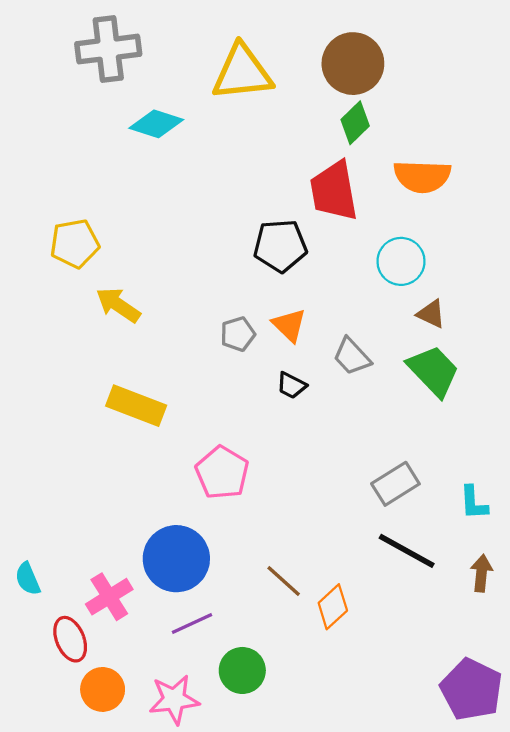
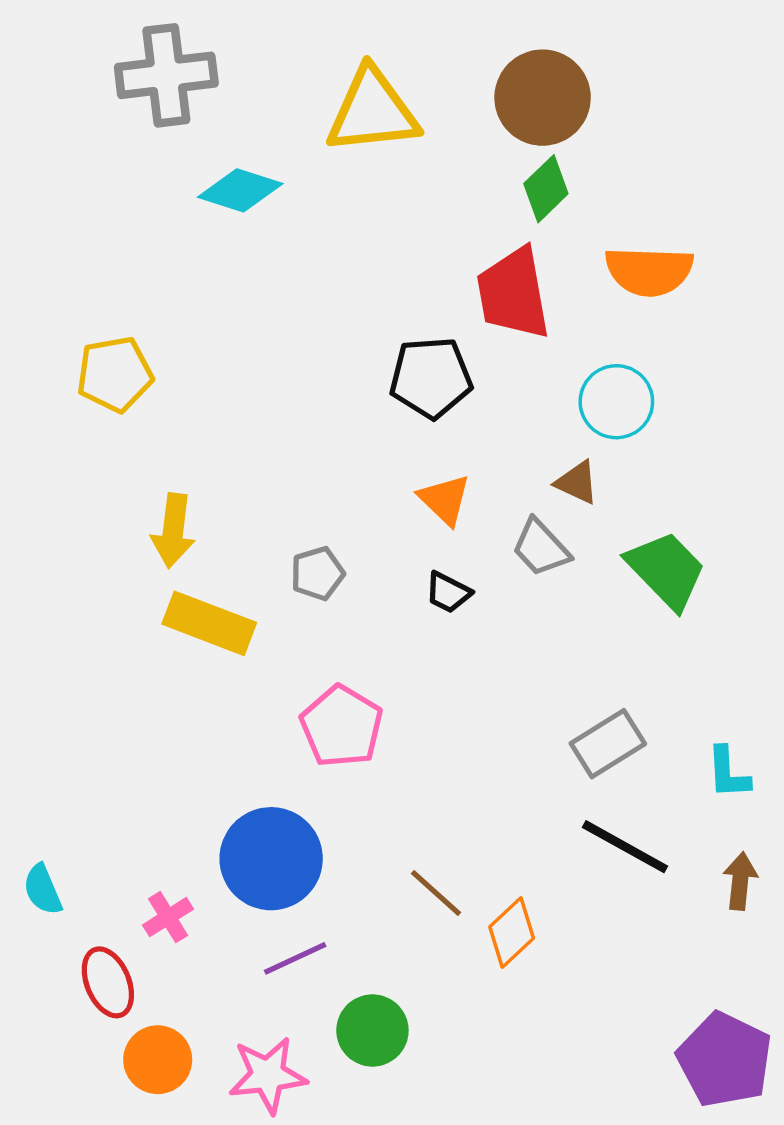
yellow arrow: (118, 305) -> (173, 531), moved, turned -117
brown triangle: (431, 314) -> (577, 482), moved
gray pentagon: (238, 334) -> (317, 573), moved
pink cross: (109, 597) -> (168, 917), size x0.7

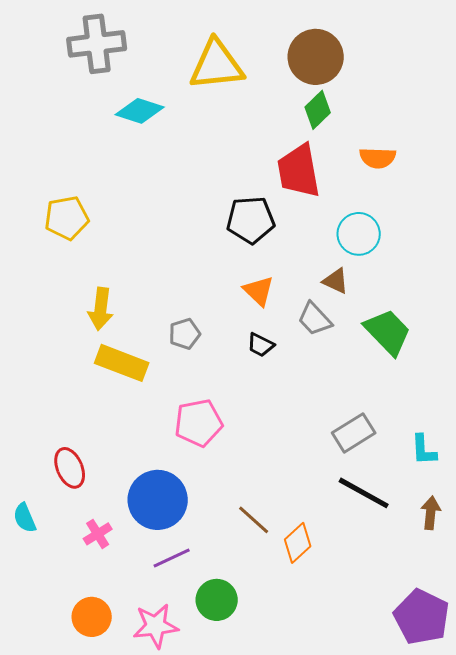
orange semicircle: (649, 271) -> (378, 158), size x0.7
pink pentagon: (342, 726) -> (199, 423), turned 30
red ellipse: (108, 982) -> (70, 468), moved

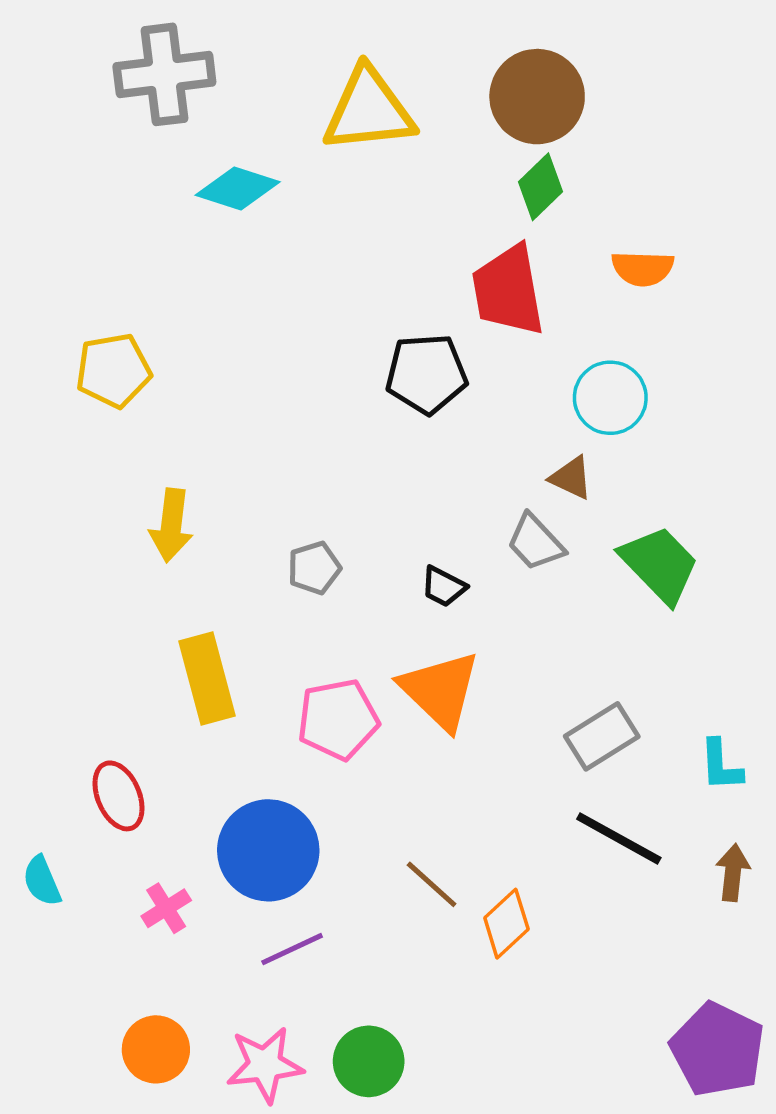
orange triangle: (259, 291) -> (440, 690), moved, size x1.6
yellow rectangle: (122, 363) -> (207, 678), moved, turned 54
green circle: (217, 600) -> (369, 1061), moved

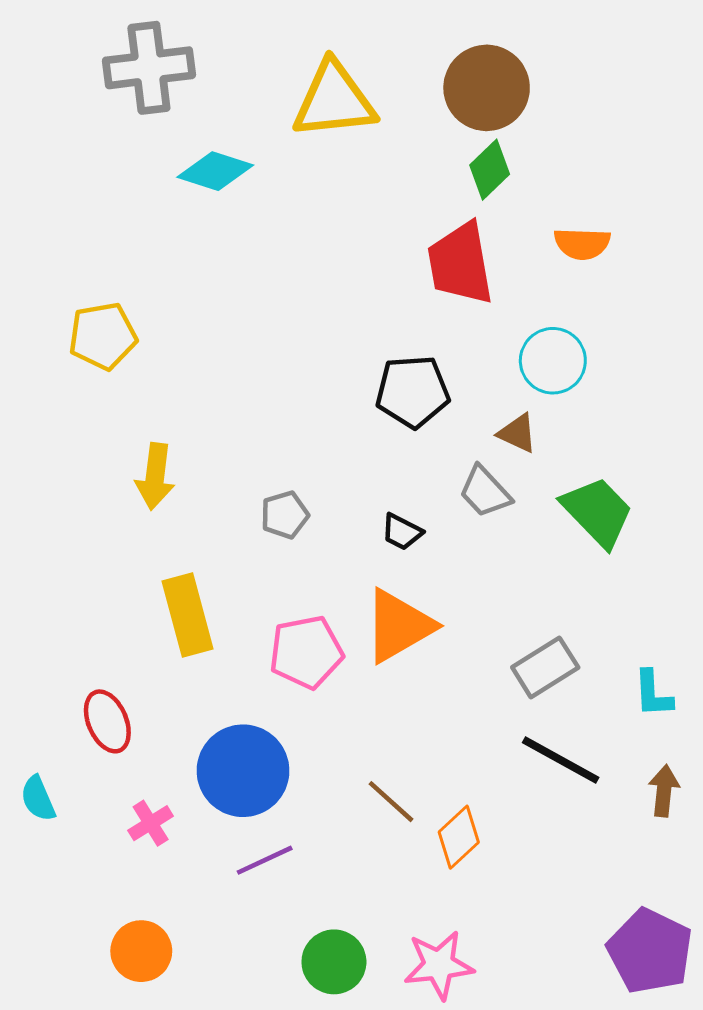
black pentagon: (426, 374) -> (413, 392), moved
orange triangle: (440, 690) -> (399, 626), turned 46
pink star: (265, 1065) -> (439, 965), moved

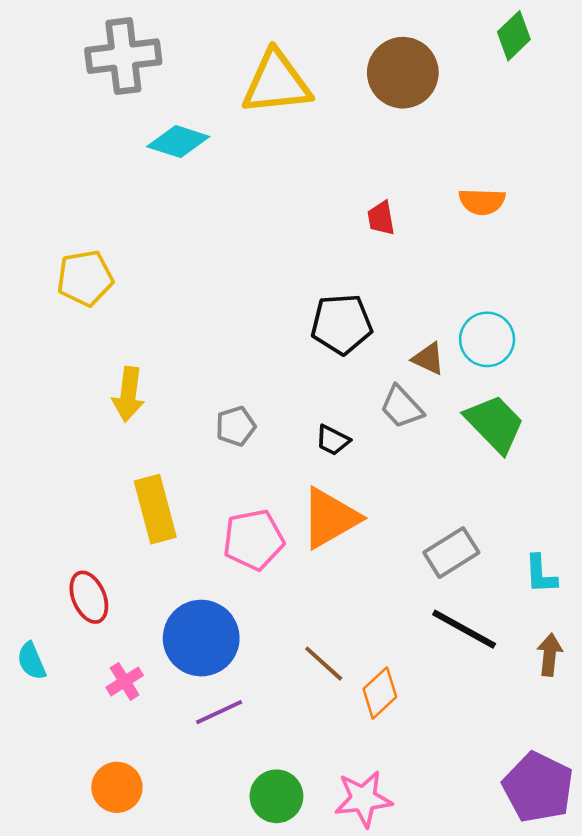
green diamond: (490, 170) -> (514, 36), moved
red trapezoid: (460, 264) -> (381, 218), size x0.5
cyan circle: (553, 361) -> (487, 339), moved

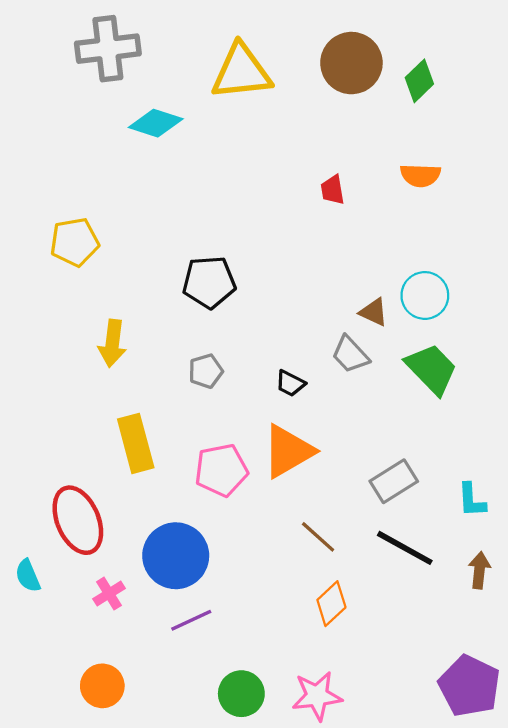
green diamond: (514, 36) -> (419, 81), moved
black pentagon: (342, 324) -> (209, 282), moved
red ellipse: (89, 597) -> (78, 520), size x1.5
brown line: (324, 664) -> (318, 537), moved

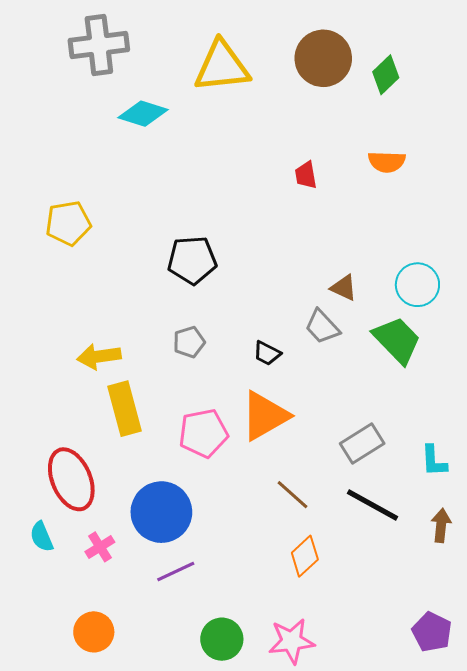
cyan circle: (425, 295) -> (417, 285), moved
yellow arrow: (112, 343) -> (99, 356), moved, turned 75
cyan semicircle: (28, 576) -> (42, 537), moved
purple pentagon: (469, 686) -> (432, 632), size x0.7

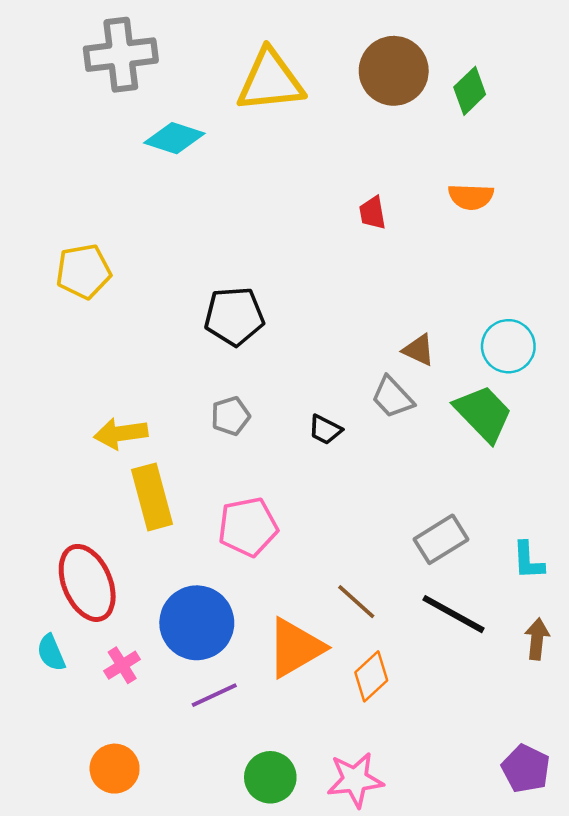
orange triangle: (265, 416) -> (295, 648), moved

